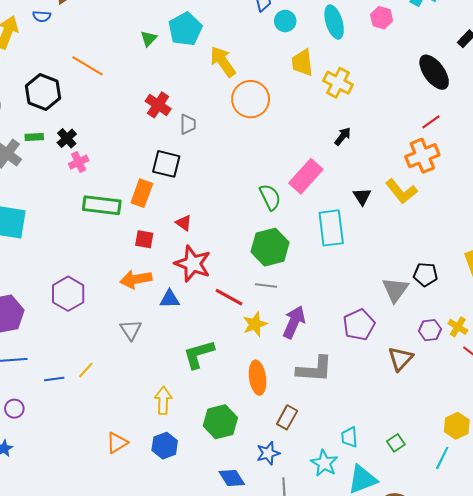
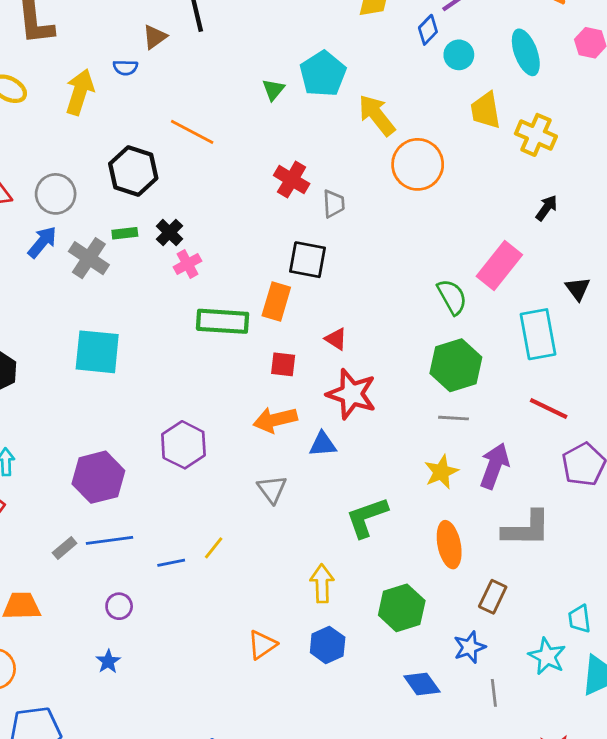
red line: (229, 297) -> (549, 408), moved

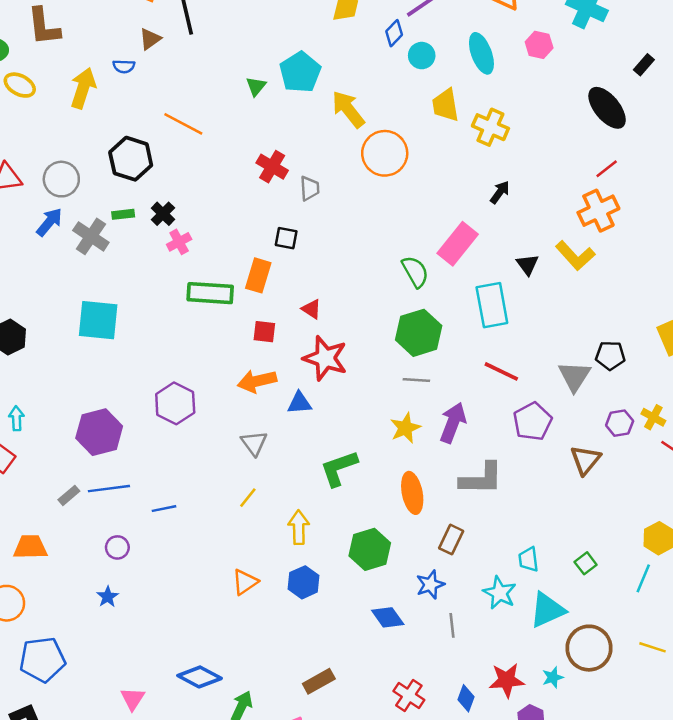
black square: (307, 260) -> (286, 238), size x0.7
yellow line: (214, 548) -> (248, 498), moved

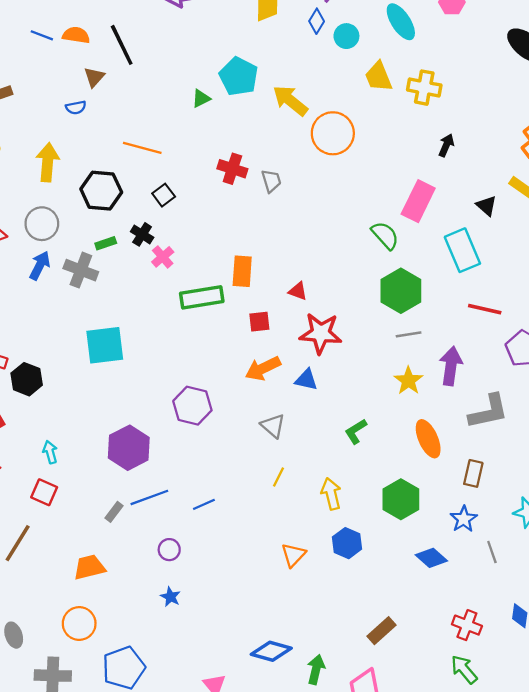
green triangle: (256, 86) -> (201, 98), turned 36
yellow arrow: (83, 88) -> (48, 162), moved
black square: (286, 238) -> (164, 195), moved, turned -35
blue triangle: (300, 403) -> (306, 380), turned 30
green L-shape: (339, 468) -> (356, 431), size x0.7

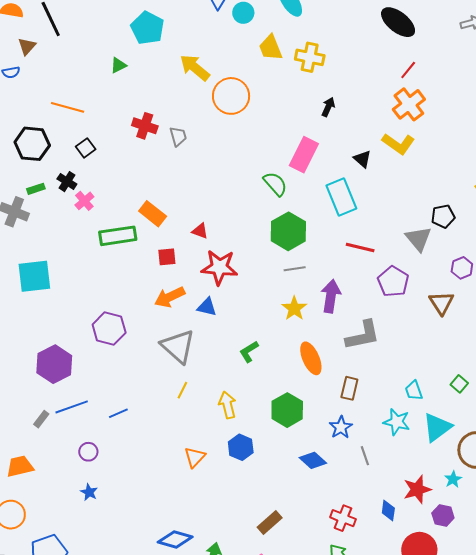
cyan pentagon: (239, 76) -> (147, 28), moved
orange rectangle: (242, 271) -> (153, 214), turned -56
gray triangle: (273, 426) -> (178, 346), size x1.6

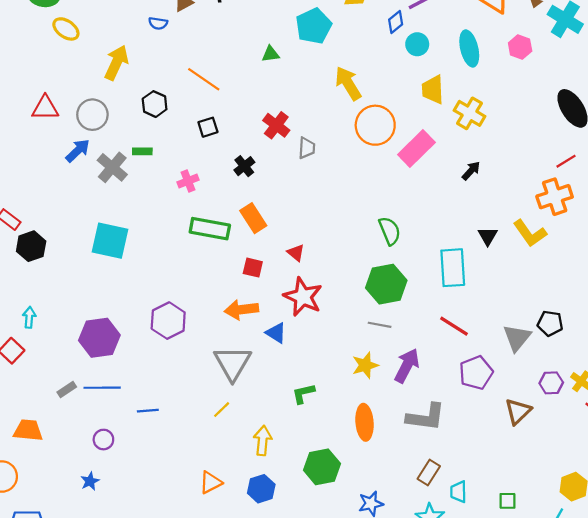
black hexagon: (32, 144) -> (155, 104), size x0.7
pink rectangle: (304, 155) -> (416, 149), moved
black cross: (67, 182) -> (244, 166), moved
green square: (459, 384) -> (508, 501), turned 30
brown rectangle: (349, 388) -> (429, 472), moved

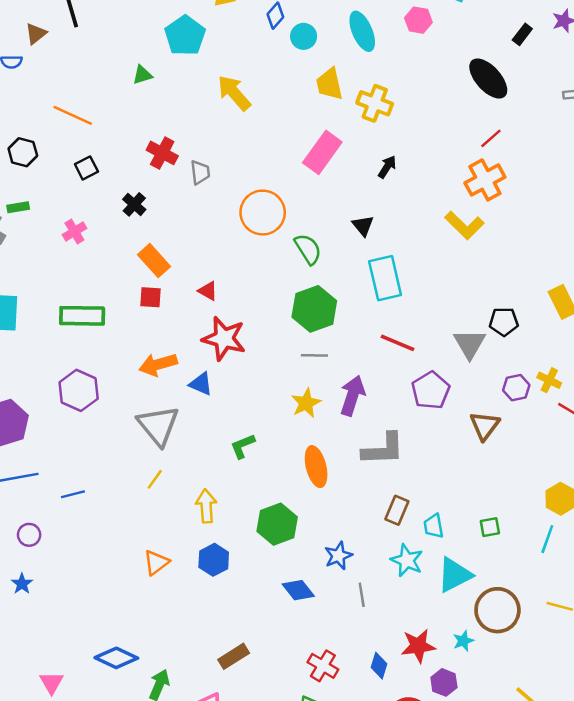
orange circle: (375, 125) -> (263, 213), moved
green rectangle: (210, 229) -> (82, 316), moved
black triangle: (488, 236) -> (363, 226), moved
red square: (253, 268) -> (150, 297), moved

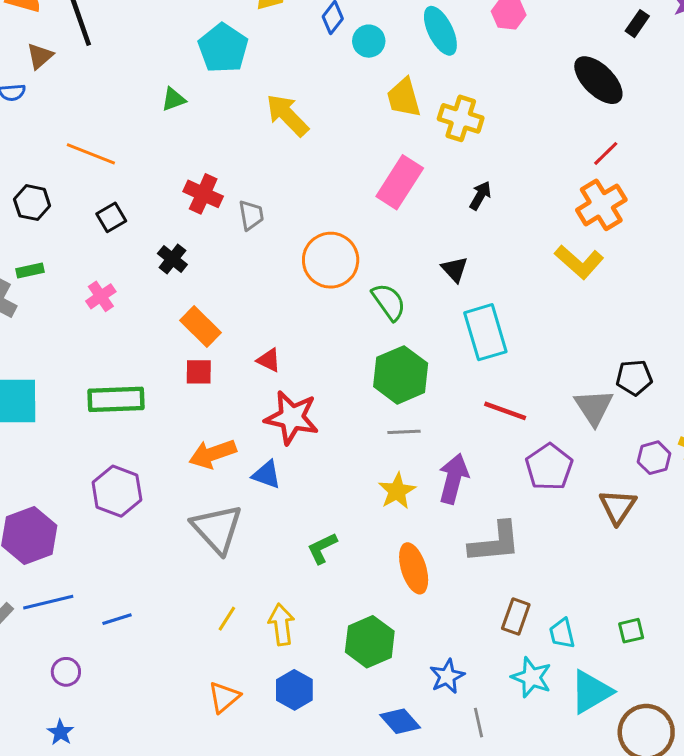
yellow line: (155, 479) -> (227, 619), moved

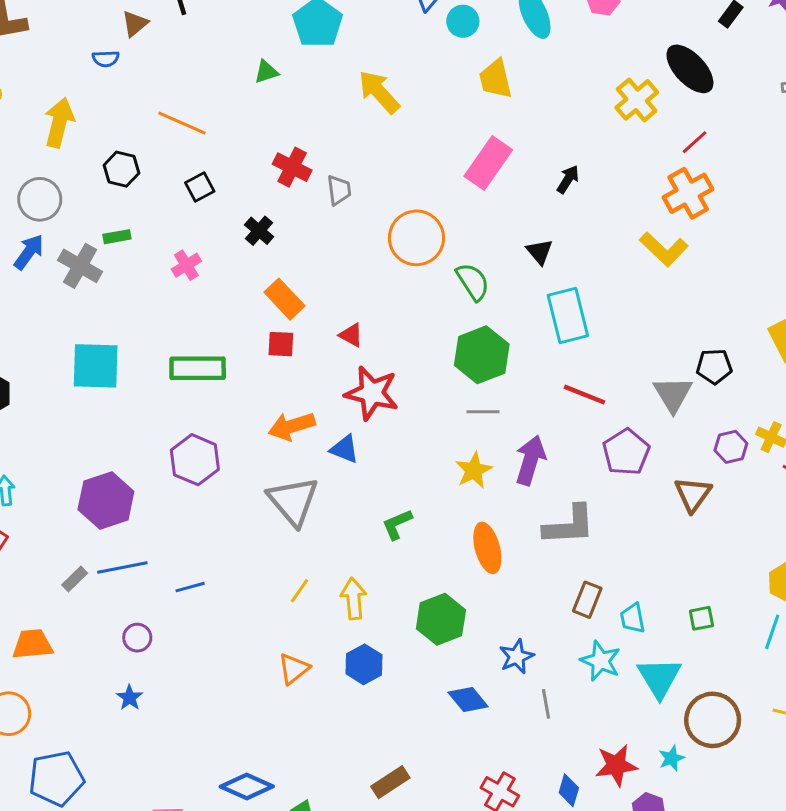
yellow cross: (461, 118) -> (637, 100), moved, turned 30
cyan triangle: (591, 692) -> (659, 678), turned -33

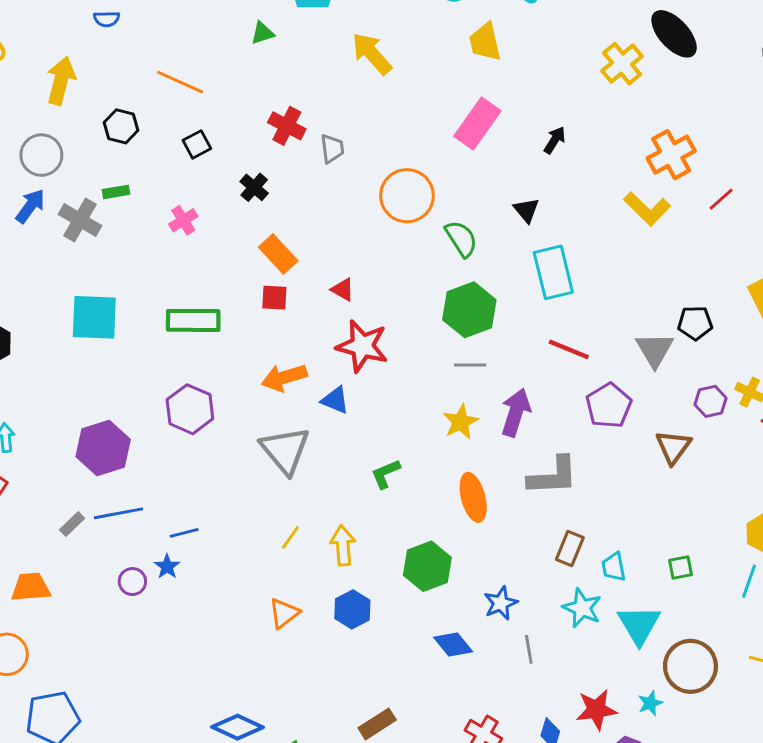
red line: (694, 142) -> (721, 199), moved
blue star: (130, 698) -> (167, 567), moved

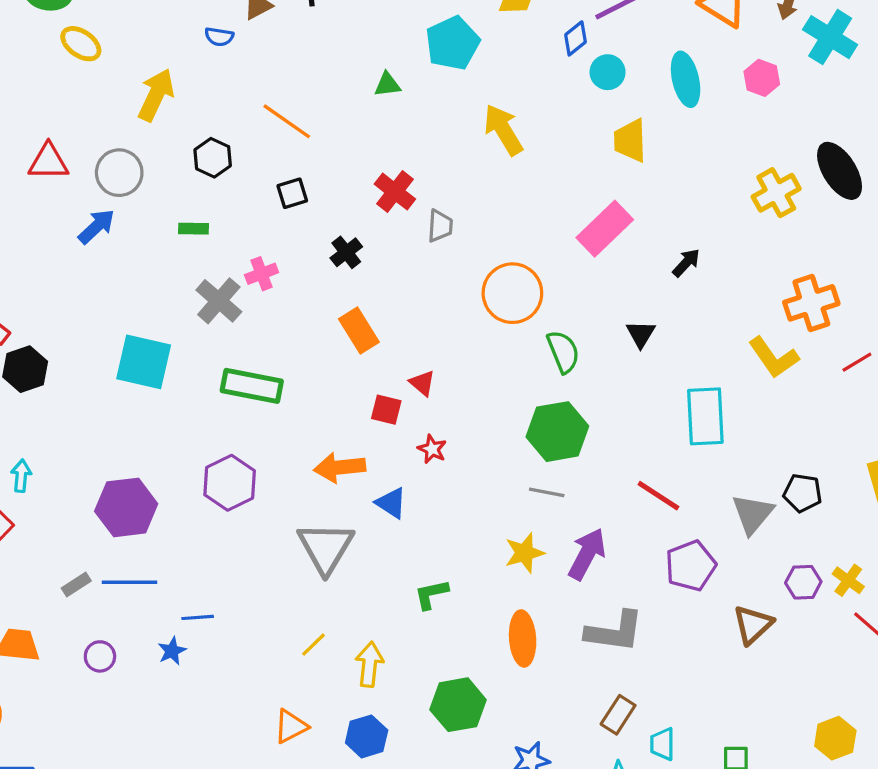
gray cross: (80, 220) -> (219, 301), moved
cyan rectangle: (553, 272) -> (705, 416), moved
red square: (274, 298) -> (386, 410), moved
red star: (362, 346) -> (432, 449), size x0.5
purple circle: (132, 582) -> (100, 656), moved

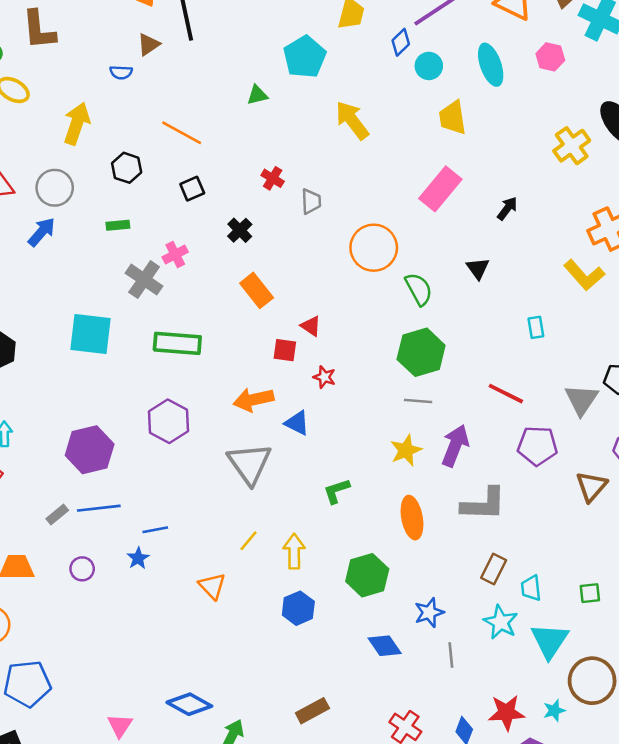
red cross: (395, 192) -> (273, 178), size x0.7
cyan rectangle: (705, 416) -> (536, 327), size x0.5
purple pentagon: (691, 566) -> (537, 446), turned 30
orange triangle: (291, 726) -> (212, 586), moved, turned -40

